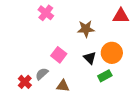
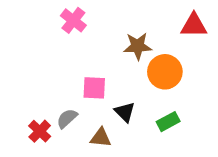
orange circle: (112, 53) -> (165, 72), moved
pink square: (59, 55) -> (94, 88), turned -35
black triangle: (90, 58) -> (125, 112), moved

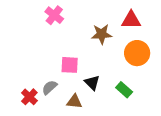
red triangle: (194, 25) -> (131, 20), moved
orange circle: (165, 72) -> (137, 53), moved
green rectangle: (168, 122) -> (124, 90), turned 70

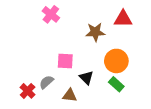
orange circle: (137, 53) -> (116, 61), moved

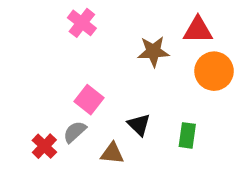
pink square: (65, 61) -> (89, 100), moved, turned 35
orange circle: (116, 61) -> (214, 71), moved
green rectangle: (116, 84) -> (187, 135), turned 56

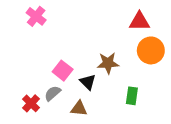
pink cross: (82, 23) -> (36, 16), moved
brown star: (153, 51) -> (108, 63), moved
black triangle: (139, 125) -> (88, 82), moved

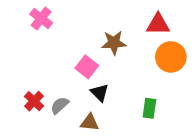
brown star: (108, 63) -> (114, 43), moved
pink square: (63, 71) -> (87, 67), moved
red cross: (31, 103) -> (34, 101), moved

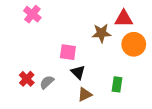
brown star: (114, 43) -> (101, 33), moved
pink square: (87, 67) -> (68, 52), turned -30
brown triangle: (90, 122) -> (85, 94), moved, turned -32

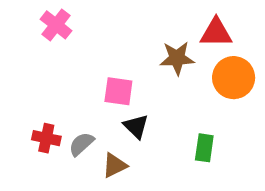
red cross: (27, 79) -> (46, 138), turned -32
brown triangle: (85, 94) -> (115, 165), moved

